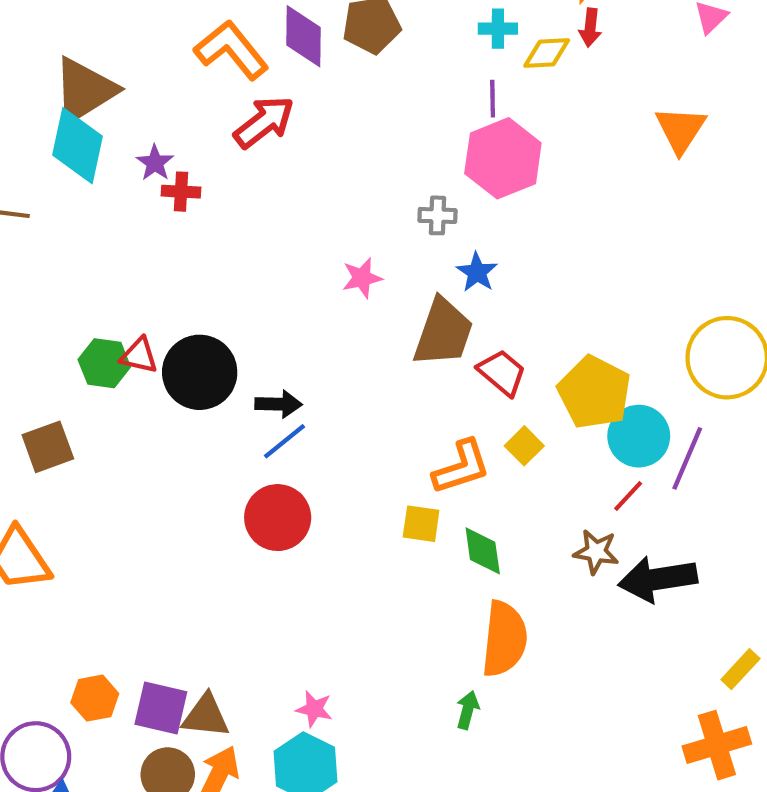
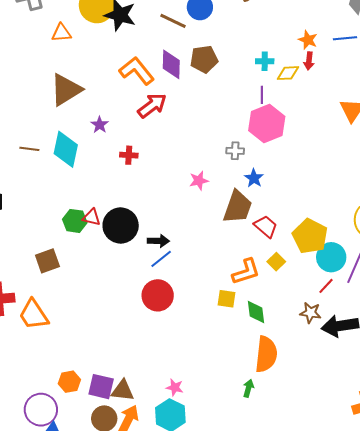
cyan diamond: (78, 146) -> (66, 149), moved
red cross: (181, 192) -> (129, 155), moved

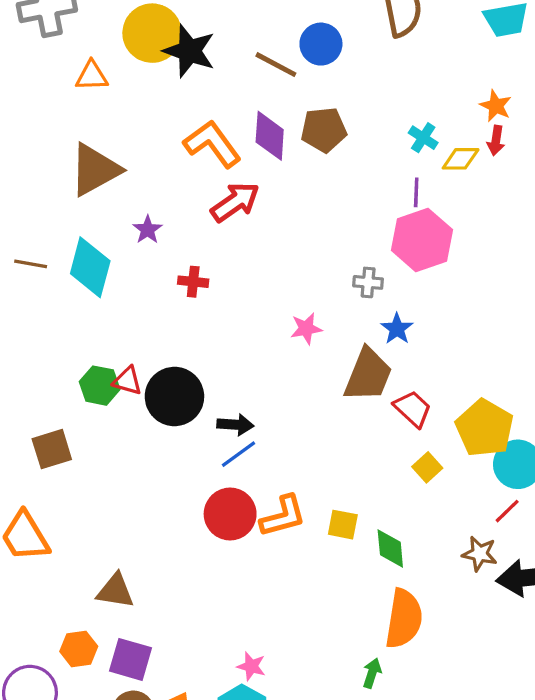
cyan cross: (265, 61) -> (423, 138), turned 30
orange L-shape: (246, 272) -> (283, 516), moved
brown triangle: (123, 391) -> (115, 591), moved

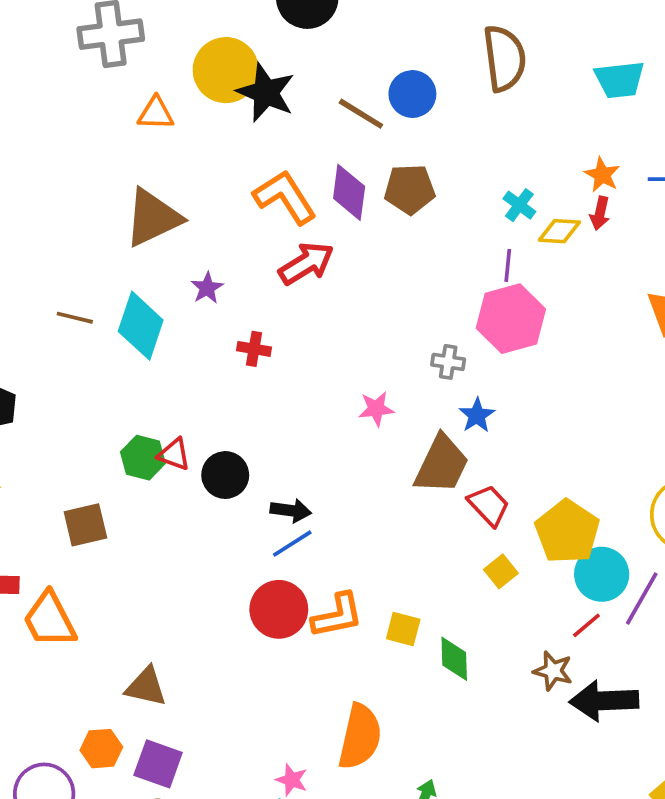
black circle: (174, 396) -> (225, 475), size x0.7
orange semicircle: (404, 619) -> (360, 737), moved

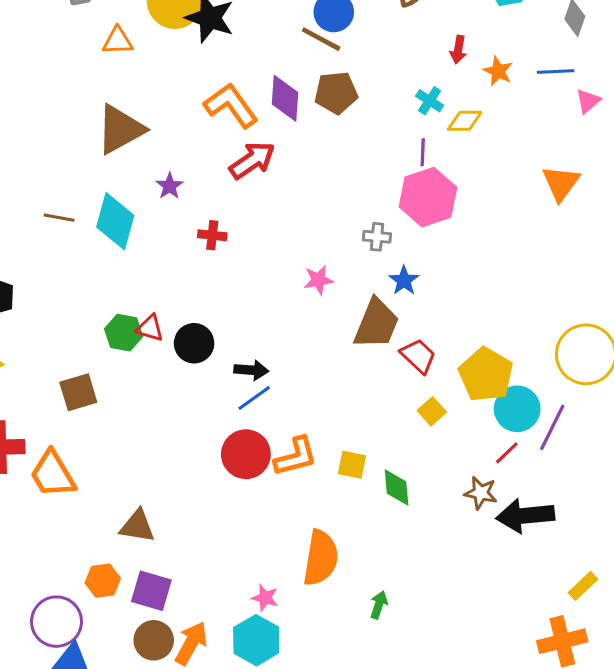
brown line: (361, 114) -> (321, 39), moved
red arrow: (600, 213) -> (458, 50), moved

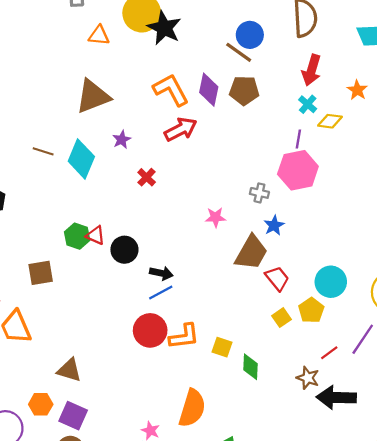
red arrow: (458, 50) -> (312, 70), moved, size x1.6
red cross: (212, 235) -> (147, 177), turned 30
yellow pentagon: (486, 375) -> (311, 310), moved, size x0.7
cyan circle: (517, 409) -> (331, 282), moved

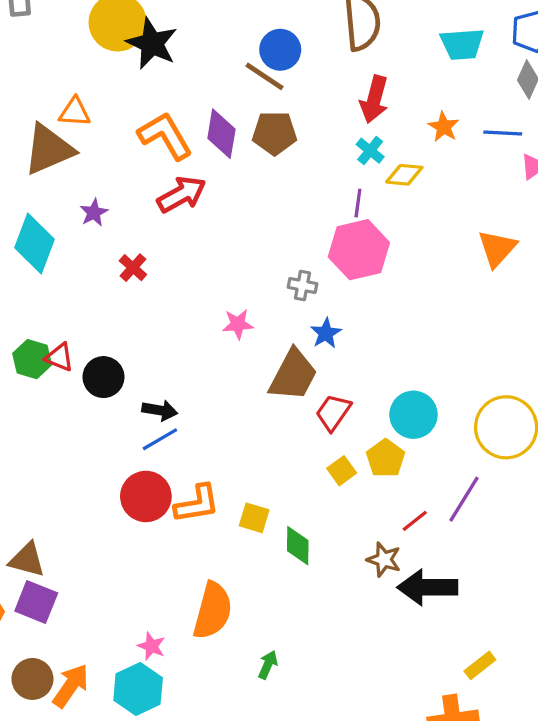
orange triangle: (99, 35) -> (75, 112), moved
red trapezoid: (277, 278) -> (333, 412), turned -104
purple square: (73, 416) -> (36, 602), moved

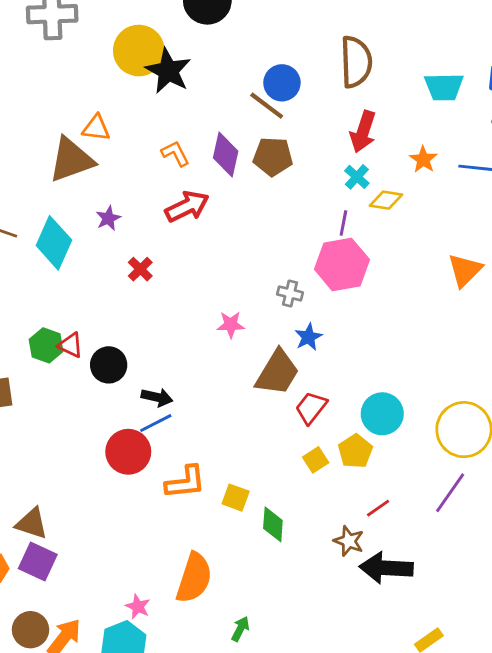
orange L-shape: (165, 136) -> (175, 154), size x0.6
red circle: (146, 496) -> (128, 452), moved
purple line: (464, 499) -> (450, 493), moved

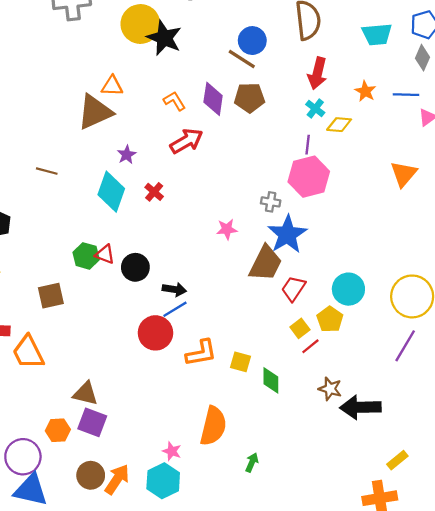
cyan diamond: (54, 243) -> (111, 192), moved
blue star: (308, 337) -> (287, 234), size x1.8
red line: (378, 508) -> (310, 346), moved

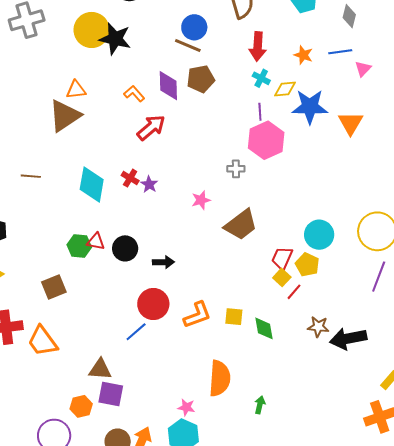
purple star: (127, 155) -> (149, 184), moved
blue star: (287, 234) -> (310, 107), moved, turned -30
brown trapezoid: (265, 263) -> (241, 225), turned 36
red trapezoid: (293, 289) -> (282, 258), moved
blue line: (175, 309) -> (136, 332), moved

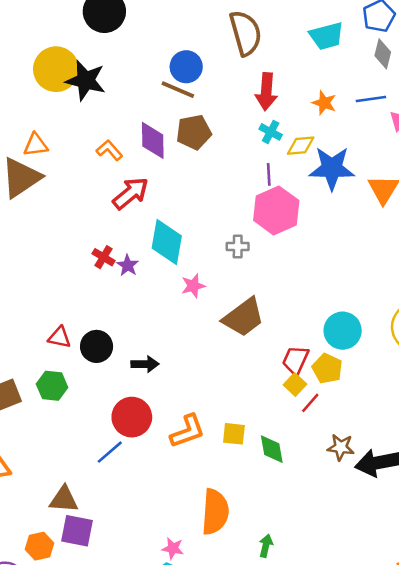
cyan diamond: (92, 185) -> (167, 242), moved
green hexagon: (79, 246) -> (52, 386), moved

